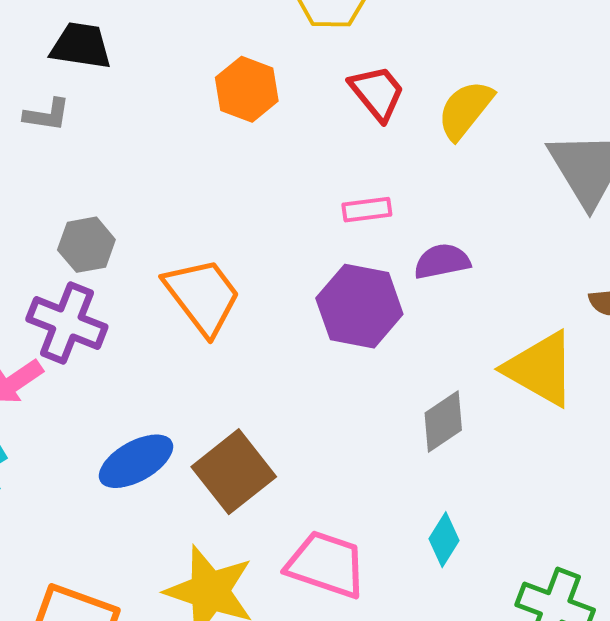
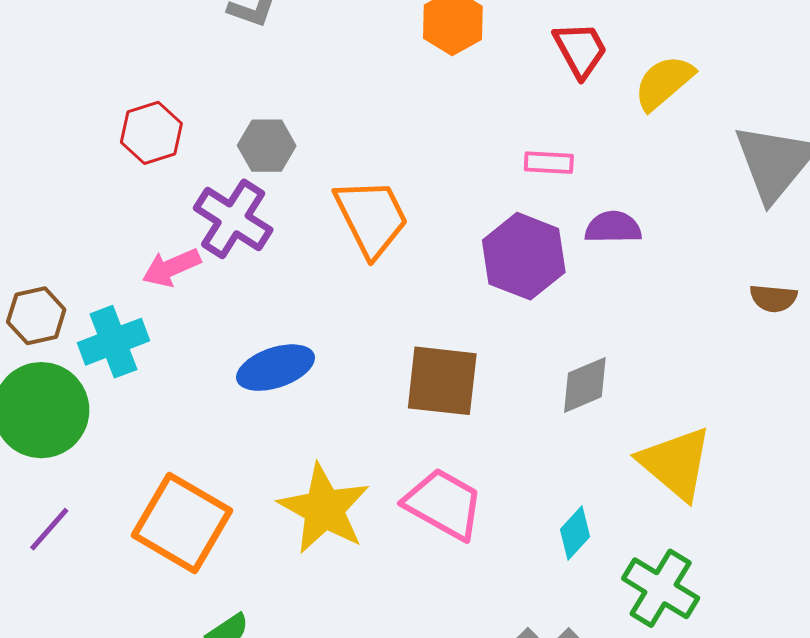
yellow triangle: (540, 369) -> (676, 463), moved
brown square: (234, 472) -> (442, 381), moved, turned 34
cyan diamond: (444, 540) -> (575, 533), moved

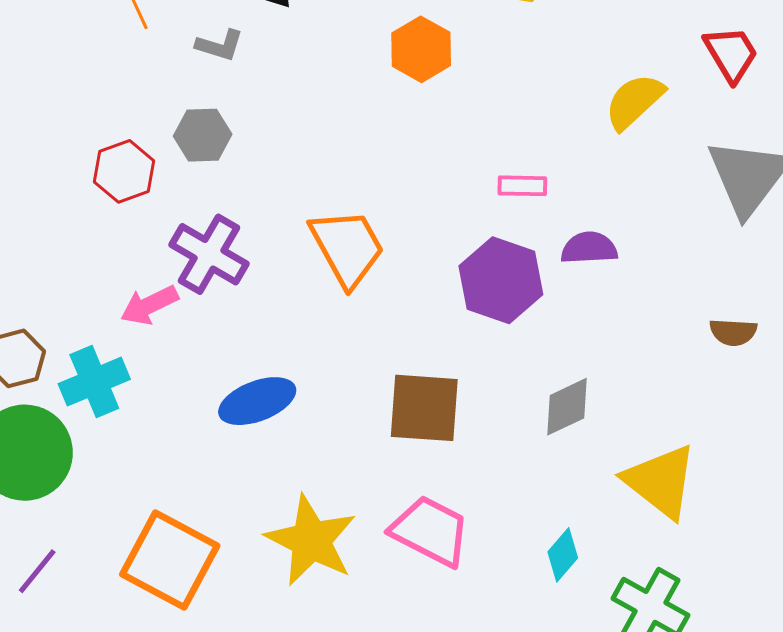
red trapezoid: (580, 50) -> (731, 54), moved
gray hexagon: (267, 146) -> (203, 135), moved
brown semicircle: (773, 298) -> (733, 332), moved

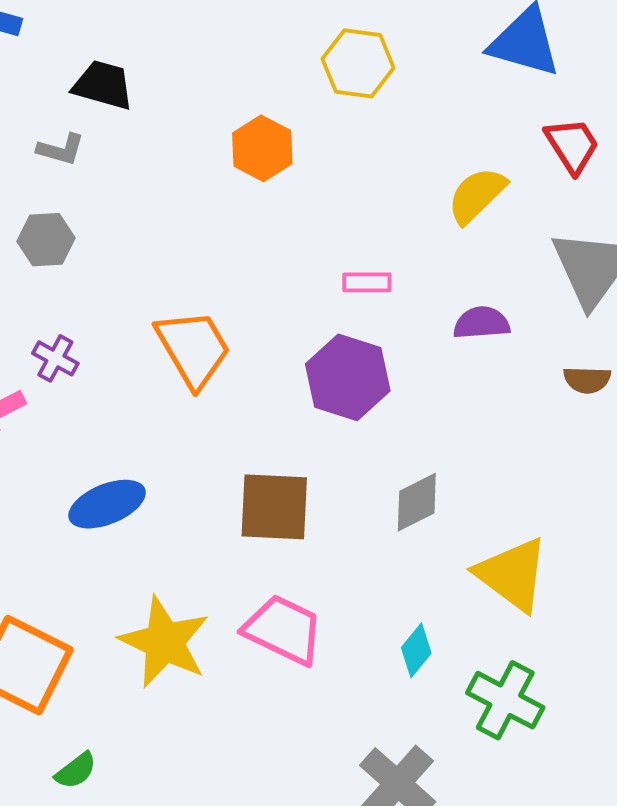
purple semicircle: (589, 248) -> (482, 323), moved
purple cross: (209, 254) -> (55, 358), size x0.6
brown semicircle: (733, 332) -> (587, 380), moved

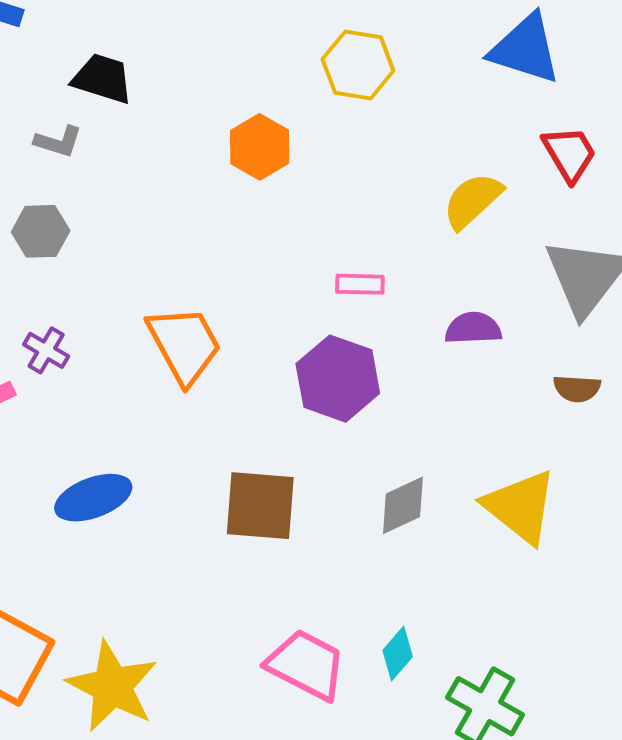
yellow triangle: (512, 574) -> (520, 507), moved
pink trapezoid: (283, 630) -> (306, 665), moved
yellow star: (164, 642) -> (112, 686), moved

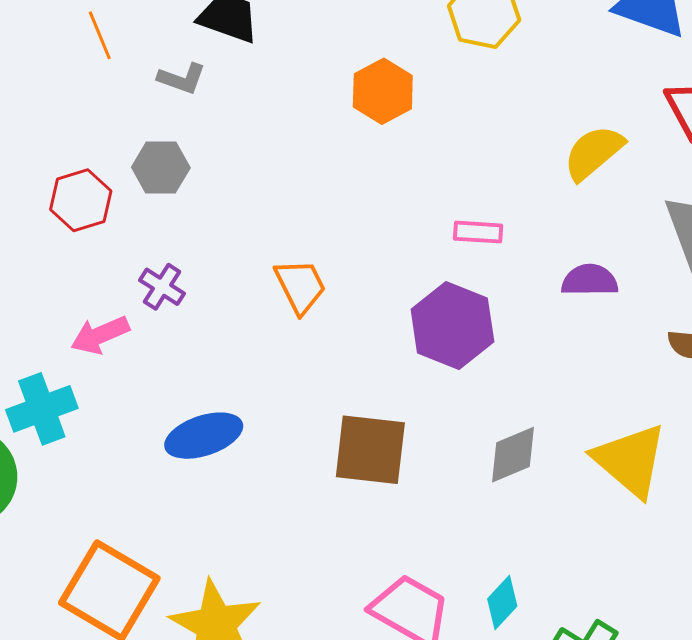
orange trapezoid: (184, 345) -> (300, 286), size x0.7

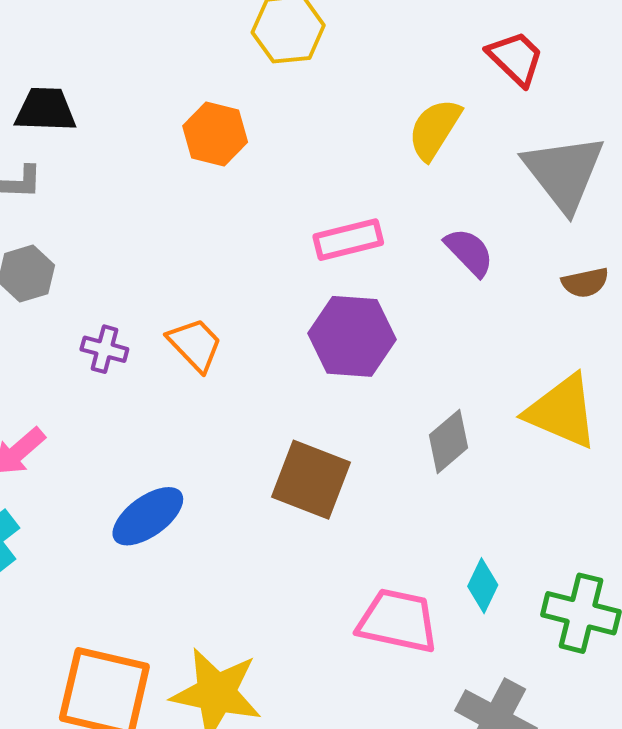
pink rectangle: (478, 232) -> (348, 240), size x1.4
purple semicircle: (590, 280) -> (469, 252), turned 64
purple cross: (162, 287) -> (104, 349), moved
brown square: (370, 450) -> (311, 480), turned 32

